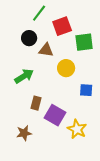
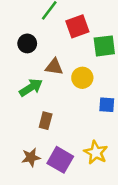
black circle: (29, 38) -> (27, 43), moved
brown triangle: (46, 50) -> (54, 67), moved
purple square: (55, 115) -> (60, 160), moved

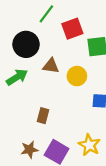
black circle: (27, 43) -> (26, 44), size x1.5
green arrow: (31, 88) -> (17, 77), moved

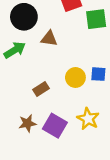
yellow circle: (77, 76) -> (75, 77), moved
brown rectangle: (43, 116) -> (41, 89), turned 42

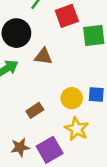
yellow star: (88, 119) -> (77, 129), moved
purple square: (55, 126) -> (50, 150), turned 30

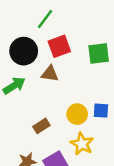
red square: (67, 16) -> (59, 46), moved

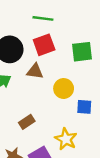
green line: (45, 19) -> (43, 18), moved, turned 60
yellow circle: (77, 114) -> (64, 88), moved

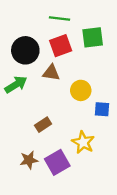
green square: (82, 52) -> (93, 37), moved

